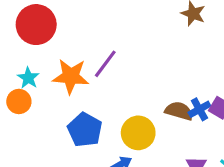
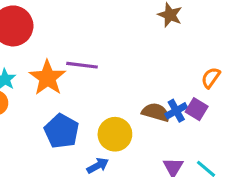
purple line: (105, 64) -> (82, 65), turned 60
orange star: (71, 76) -> (47, 78), turned 30

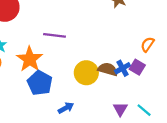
orange star: (47, 78) -> (30, 59), moved
yellow circle: (115, 134) -> (86, 73), moved

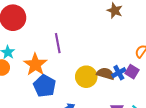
purple line: (55, 35) -> (58, 43), turned 72

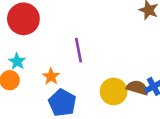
orange star: (35, 64) -> (51, 76), size x0.6

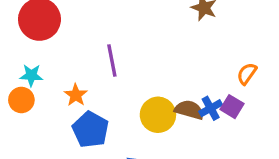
cyan star: (17, 61) -> (31, 75), turned -30

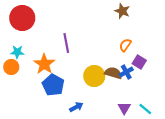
orange semicircle: (247, 74) -> (125, 45), moved
orange star: (76, 95) -> (44, 64), size x1.5
purple square: (232, 107) -> (139, 62), moved

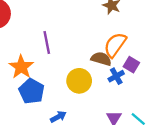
orange semicircle: (125, 45) -> (115, 45), size x1.6
brown semicircle: (113, 73) -> (101, 59), moved

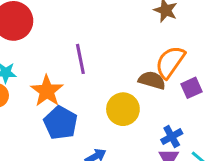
purple square: (131, 65) -> (191, 88), turned 35
blue cross: (116, 76) -> (172, 137), moved

